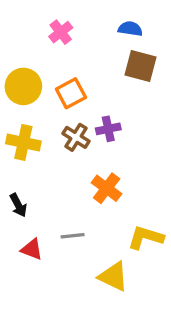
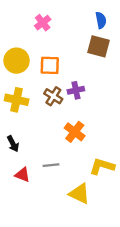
blue semicircle: (130, 29) -> (101, 20), moved, turned 70
orange square: (71, 93) -> (50, 65), turned 30

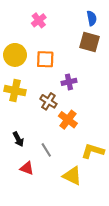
brown cross: (53, 96) -> (48, 101), moved
black arrow: (13, 144) -> (18, 139), moved
gray line: (51, 165) -> (46, 150), turned 64
red triangle: (22, 175) -> (27, 168), moved

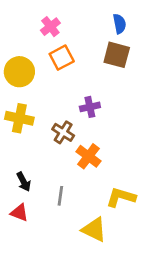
orange square: (45, 59) -> (62, 58), moved, turned -30
gray line: (46, 150) -> (60, 196), turned 40
red triangle: (27, 168) -> (19, 213), moved

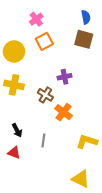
yellow triangle: (94, 230) -> (81, 179), moved

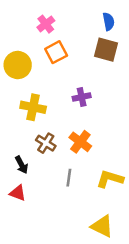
yellow cross: (14, 85) -> (33, 107), moved
brown cross: (45, 95) -> (46, 143), moved
gray line: (43, 140) -> (69, 178), moved

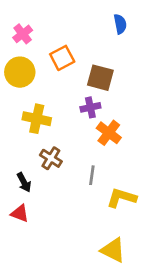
pink cross: (46, 24) -> (23, 34), moved
brown square: (106, 50) -> (100, 78), moved
orange cross: (80, 142) -> (109, 133), moved
gray line: (69, 178) -> (92, 175), moved

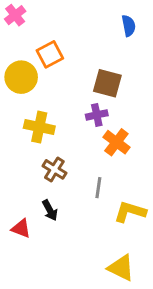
pink cross: (23, 34) -> (15, 15), moved
orange square: (62, 58) -> (50, 54), moved
black arrow: (24, 182) -> (50, 210), moved

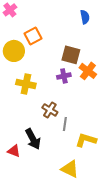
orange cross: (116, 142) -> (88, 71), moved
brown cross: (54, 169) -> (50, 110), moved
black arrow: (50, 210) -> (33, 139), size x1.5
yellow triangle: (121, 268) -> (70, 169), moved

